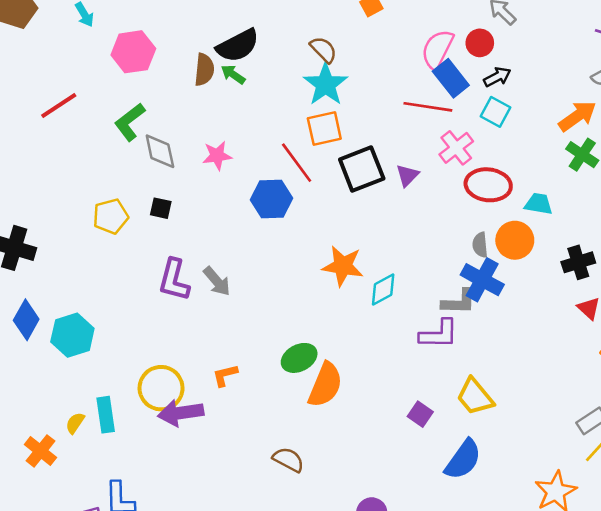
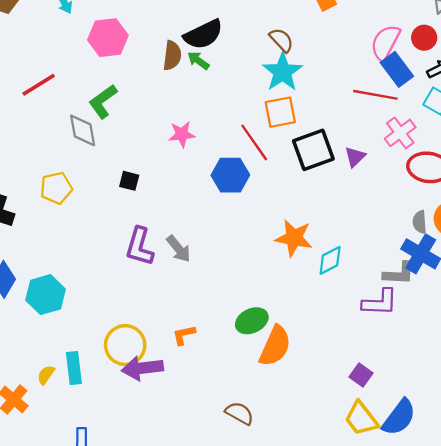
gray diamond: (160, 151) -> (83, 130), moved
yellow pentagon: (111, 216) -> (56, 188), moved
yellow trapezoid: (475, 397) -> (361, 419), moved

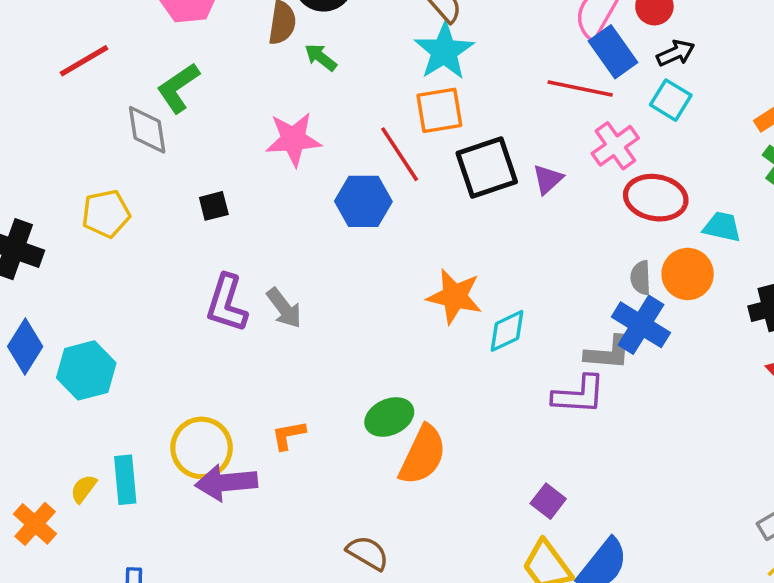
green arrow: (198, 61) -> (321, 57), moved
pink star: (182, 134) -> (293, 139), size x1.4
black square: (129, 181) -> (214, 206), turned -30

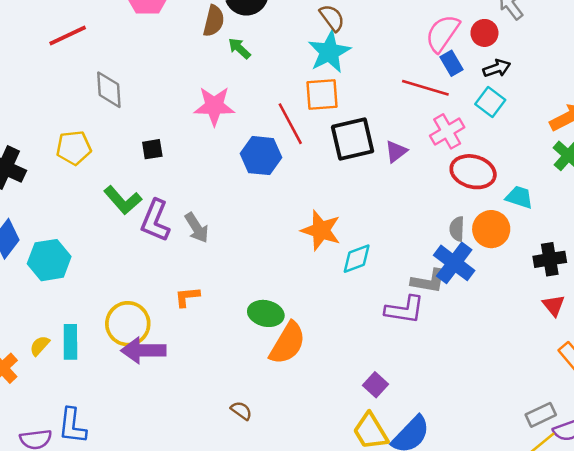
blue rectangle: (613, 52) -> (452, 63), size x0.7
green L-shape: (178, 88) -> (123, 200), moved, turned -102
green ellipse: (389, 417) -> (266, 313), turned 32
orange L-shape: (288, 435) -> (187, 297), moved
brown semicircle: (368, 553) -> (241, 411), size x0.7

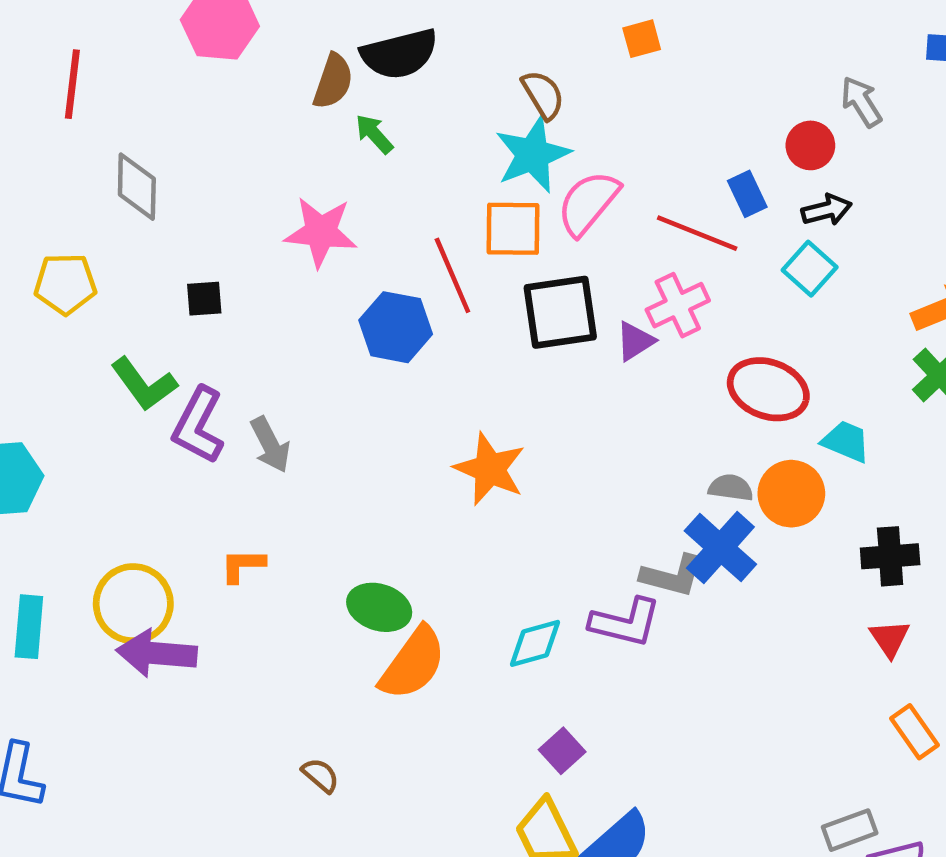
pink semicircle: (443, 33) -> (588, 203), moved
red line: (68, 36) -> (72, 84), turned -63
pink cross: (447, 131) -> (678, 305), moved
gray semicircle: (457, 229) -> (731, 488), turned 90
cyan diamond: (357, 259) -> (535, 643), moved

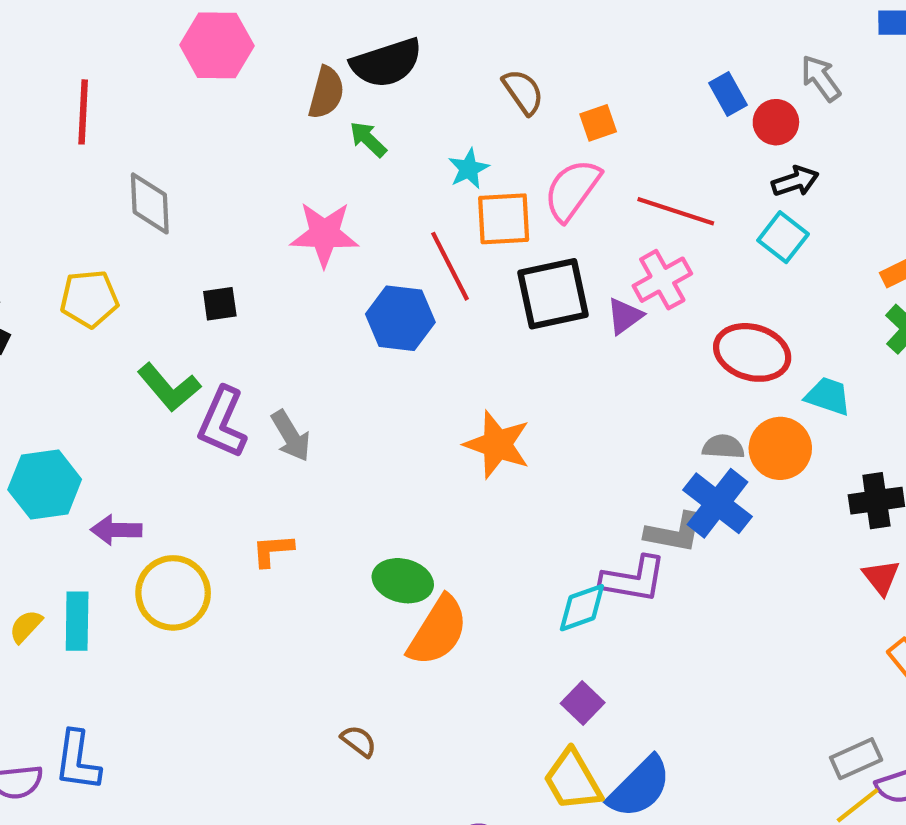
orange square: (642, 39) -> (598, 123), moved
cyan star: (533, 155) -> (469, 169), moved, size x0.6
blue rectangle: (747, 194) -> (728, 94), moved
cyan diamond: (535, 643) -> (582, 608), moved
purple arrow: (157, 653) -> (116, 530), moved, size x0.7

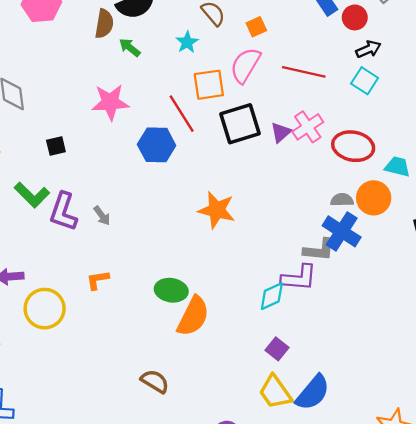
cyan star: (469, 169) -> (187, 42), moved
pink cross: (662, 280) -> (308, 127), moved
gray arrow: (291, 436) -> (102, 216), size x0.7
brown semicircle: (359, 741) -> (155, 381), size x1.4

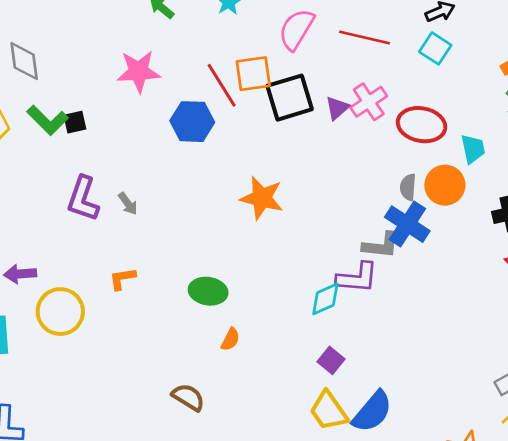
orange square: (209, 85) -> (253, 74), moved
cyan trapezoid: (397, 167) -> (473, 149), turned 64
green L-shape: (32, 195) -> (48, 120), moved
gray semicircle: (342, 200) -> (408, 187), turned -85
orange semicircle: (193, 316) -> (230, 339), moved, size x0.5

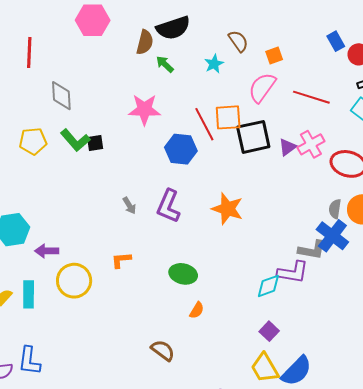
purple L-shape: (83, 199) -> (168, 206), moved

